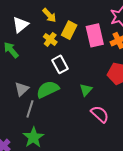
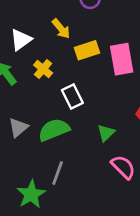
yellow rectangle: (69, 30) -> (87, 50), turned 42
yellow cross: (50, 39) -> (43, 69), moved
gray line: (30, 109) -> (58, 173), moved

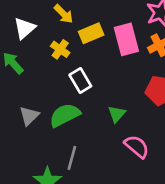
yellow cross: (43, 69) -> (60, 49), moved

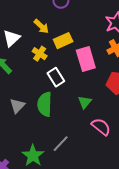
pink rectangle: (126, 39) -> (86, 59), moved
green semicircle: (65, 115) -> (45, 104), turned -60
gray line: (72, 158) -> (61, 144), moved, turned 30

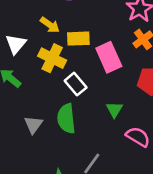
yellow rectangle: (63, 41) -> (78, 39), turned 30
yellow cross: (40, 54) -> (52, 58), size x1.5

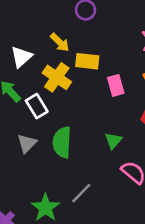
pink rectangle: (109, 57) -> (116, 85), size x0.7
white rectangle: (76, 84) -> (37, 106), moved

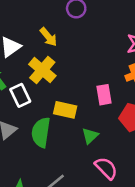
yellow rectangle: (87, 61) -> (65, 110), moved
pink rectangle: (116, 85) -> (104, 95), moved

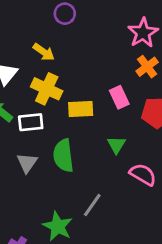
white rectangle: (20, 95) -> (31, 122), turned -55
yellow rectangle: (65, 110) -> (81, 109), moved

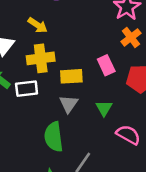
yellow cross: (47, 89) -> (41, 58), turned -32
green semicircle: (63, 156) -> (54, 137), moved
gray triangle: (27, 163) -> (69, 104), moved

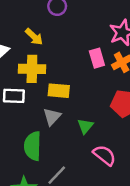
pink rectangle: (106, 65) -> (97, 58), moved

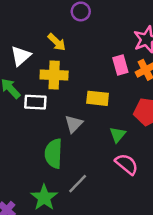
yellow rectangle: (59, 91) -> (98, 98), moved
green triangle: (85, 126) -> (118, 135), moved

